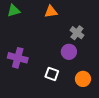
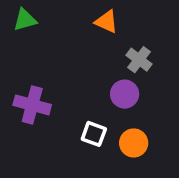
orange triangle: (51, 12) -> (106, 22), moved, turned 32
orange circle: (83, 79) -> (134, 143), moved

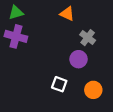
purple cross: (32, 105) -> (16, 36), moved
orange circle: (134, 143) -> (93, 90), moved

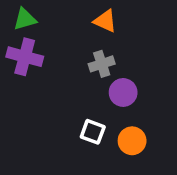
gray cross: (88, 38) -> (102, 64), moved, turned 35
orange circle: (93, 90) -> (132, 141), moved

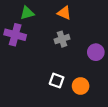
green triangle: (25, 19) -> (27, 13), moved
purple circle: (123, 92) -> (96, 52), moved

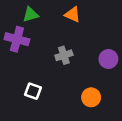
gray cross: (62, 39) -> (64, 55), moved
white square: (57, 81) -> (33, 91), moved

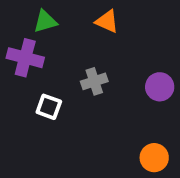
white square: (33, 91) -> (49, 107), moved
orange circle: (91, 97) -> (154, 158), moved

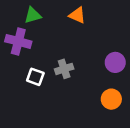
gray cross: (94, 81) -> (64, 69), moved
orange circle: (154, 158) -> (111, 99), moved

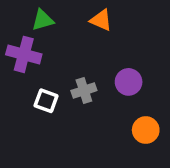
purple circle: (115, 62) -> (129, 82), moved

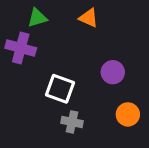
gray cross: (84, 91) -> (72, 122), moved, turned 30
white square: (46, 101) -> (60, 89), moved, size x1.4

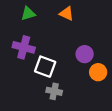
purple cross: (21, 48) -> (24, 47), moved
orange circle: (128, 114) -> (98, 72), moved

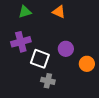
purple cross: (24, 47) -> (21, 42), turned -30
purple circle: (85, 54) -> (66, 49), moved

